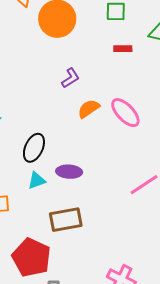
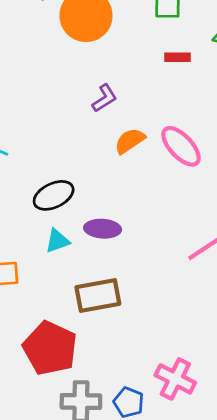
black ellipse: (34, 148) -> (54, 195), turned 40

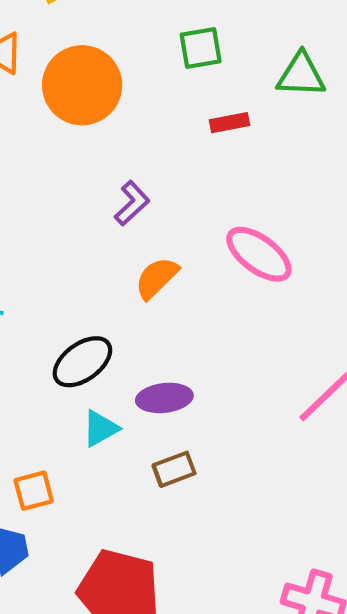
orange semicircle: (130, 141) -> (157, 278), moved
brown rectangle: (98, 296) -> (174, 469), moved, size x0.6

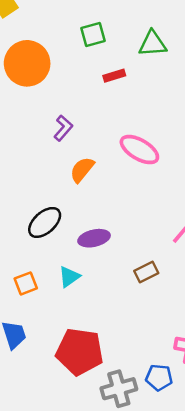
cyan triangle: (100, 428) -> (69, 277), moved
brown rectangle: (174, 469) -> (146, 272), moved
orange square: (34, 491) -> (26, 283), moved

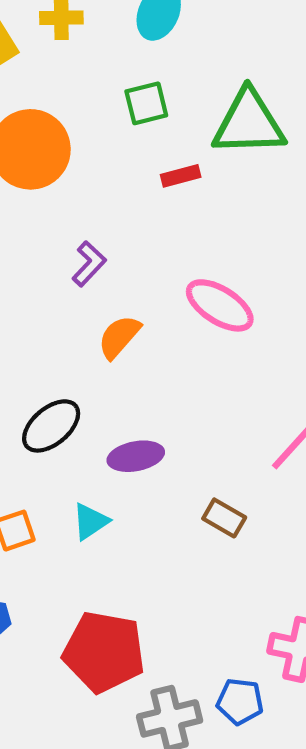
green triangle: (153, 44) -> (249, 123), size x1.5
brown rectangle: (146, 272) -> (224, 518), turned 55

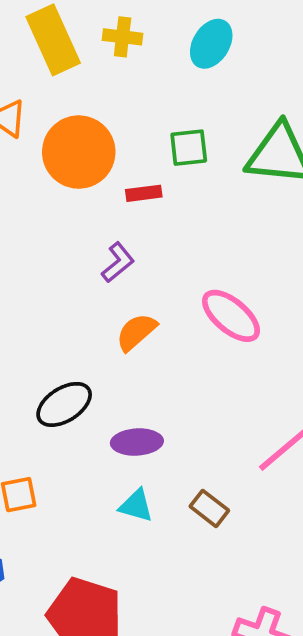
green square: (146, 103) -> (189, 148), moved
red rectangle: (181, 176) -> (144, 193), moved
cyan triangle: (90, 521) -> (136, 506), moved, turned 42

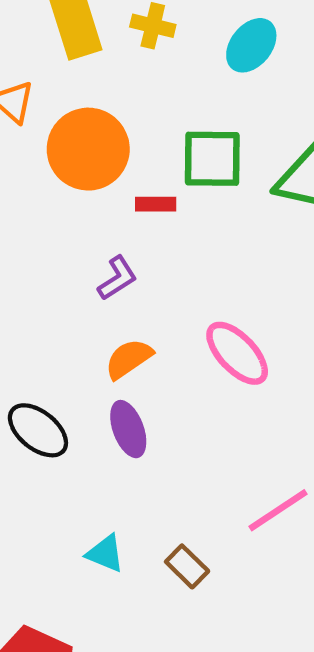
green square: (189, 148) -> (212, 159), size x1.4
black ellipse: (64, 404) -> (38, 430), turned 64
purple ellipse: (137, 442) -> (128, 429), moved, turned 66

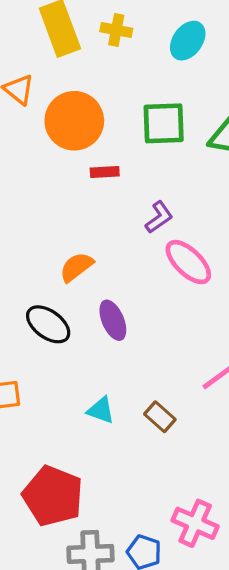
red rectangle: (156, 204) -> (105, 172), moved
purple L-shape: (117, 278) -> (159, 217), moved
orange semicircle: (129, 359) -> (76, 267), moved

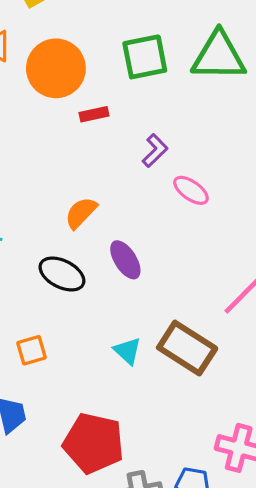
pink ellipse: (188, 262) -> (191, 190), size x0.7
cyan triangle: (101, 410) -> (128, 351), turned 32
brown rectangle: (160, 417) -> (187, 348), size x1.8

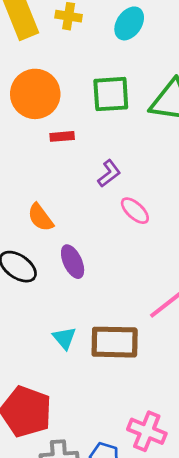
orange semicircle: (81, 213) -> (40, 217), turned -88
brown rectangle: (187, 348) -> (115, 342), turned -39

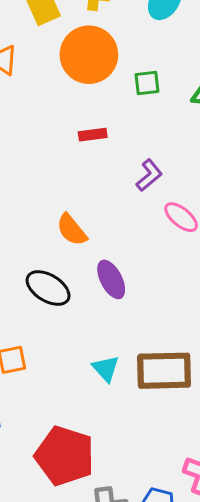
orange circle: (35, 94) -> (89, 55), moved
green square: (111, 94) -> (147, 83), size x0.6

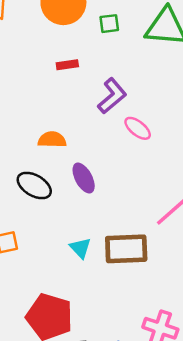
purple L-shape: (149, 175) -> (112, 96), size x1.4
orange semicircle: (72, 230) -> (52, 140), turned 132

